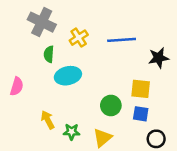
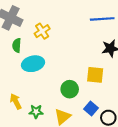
blue line: (122, 40) -> (102, 19), moved
blue square: (141, 114) -> (91, 108), moved, turned 32

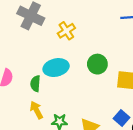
green semicircle: (17, 45) -> (35, 84), moved
green circle: (70, 89) -> (97, 64), moved

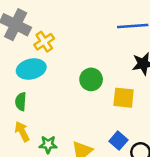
yellow cross: (66, 31) -> (44, 42), moved
cyan ellipse: (56, 68) -> (31, 69), moved

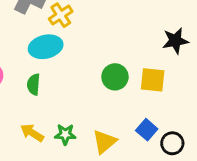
green circle: (91, 79) -> (115, 77), moved
yellow arrow: (22, 131) -> (32, 133), moved, turned -30

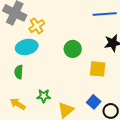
green circle: (115, 77) -> (73, 49), moved
green star: (65, 134) -> (44, 96), moved

